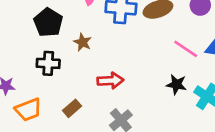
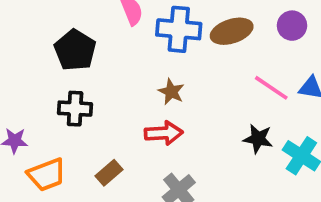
brown star: (83, 42) -> (171, 92), moved

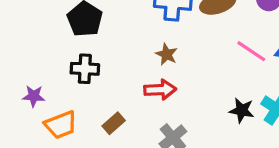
black star: (258, 139) -> (242, 110), moved

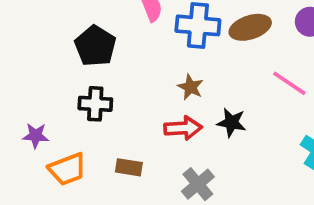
black star: (242, 110) -> (232, 122), moved
brown rectangle: (114, 123) -> (129, 167), turned 50

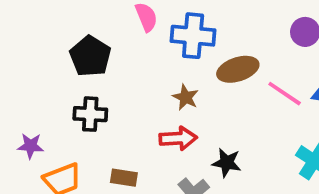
brown ellipse: (250, 27) -> (238, 69), moved
black star: (232, 122) -> (227, 163), moved

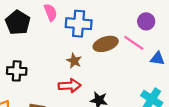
black pentagon: (90, 56) -> (18, 23), moved
pink line: (285, 94) -> (134, 43), moved

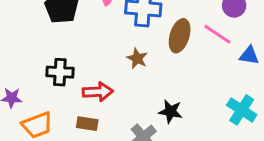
brown ellipse: (106, 44) -> (180, 36), turned -55
red arrow: (70, 86) -> (98, 92), moved

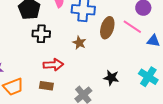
black cross: (60, 72) -> (41, 34), moved
black star: (170, 111) -> (111, 78), moved

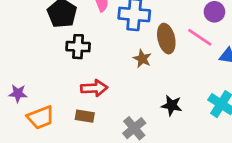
brown ellipse: (107, 28) -> (166, 39), turned -30
brown star: (79, 43) -> (142, 59), moved

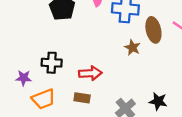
black cross: (78, 47) -> (52, 63), moved
black star: (172, 105) -> (158, 101), moved

